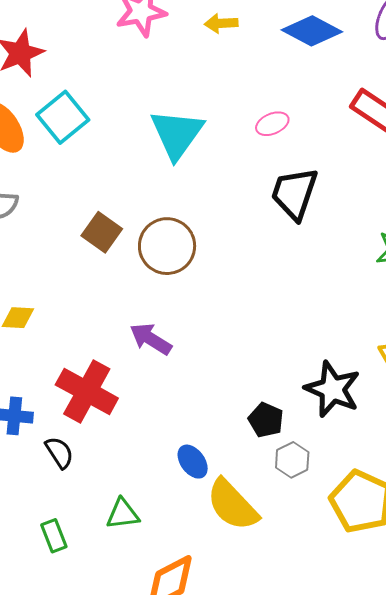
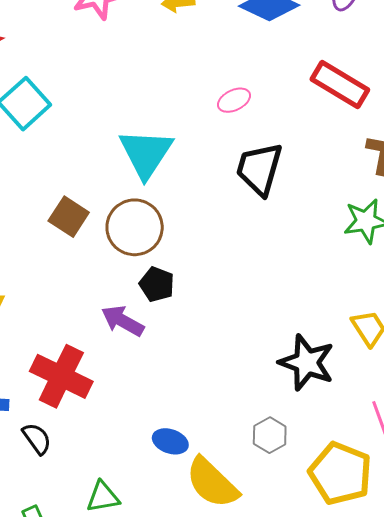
cyan triangle: (177, 134) -> (146, 153), moved
black pentagon: (266, 420) -> (157, 284), moved
blue ellipse: (193, 462) -> (170, 441), turned -32

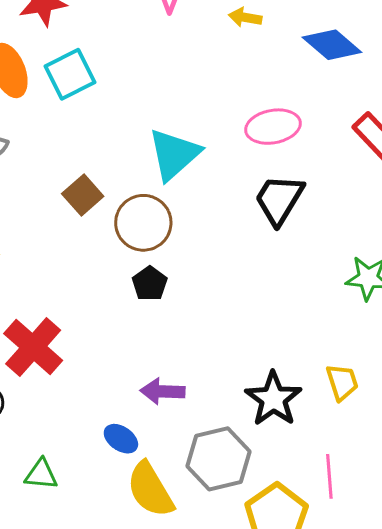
pink ellipse: (234, 100) -> (273, 127), size x1.6
purple arrow: (123, 321) -> (163, 391), moved, turned -42
gray hexagon: (270, 435) -> (218, 459), size x1.8

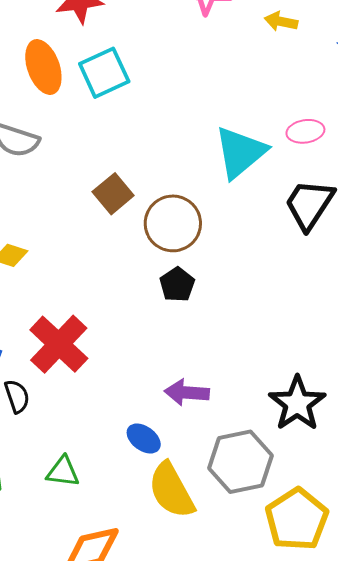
pink ellipse: (273, 127) -> (305, 131), size x0.7
cyan triangle: (174, 154) -> (240, 152), moved

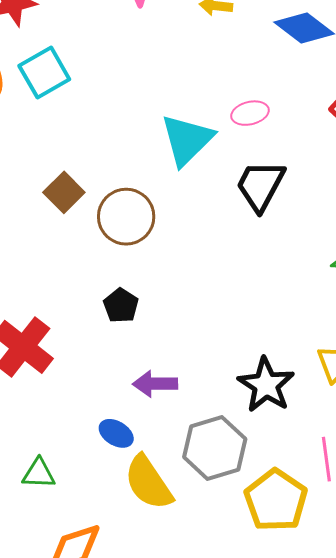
black pentagon: (177, 284) -> (121, 305), moved

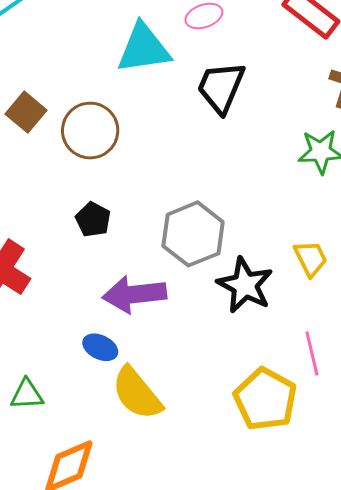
cyan triangle: (187, 140) -> (144, 48), turned 42
purple arrow: (155, 384) -> (134, 294), size x1.4
gray hexagon: (215, 448) -> (193, 234), moved

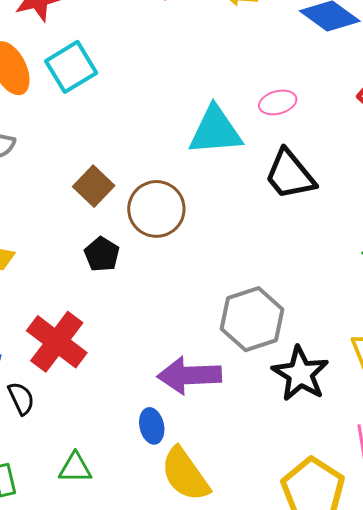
black trapezoid: (221, 87) -> (290, 175), turned -66
black pentagon: (93, 219) -> (102, 254), moved
blue ellipse: (100, 347) -> (152, 426), turned 48

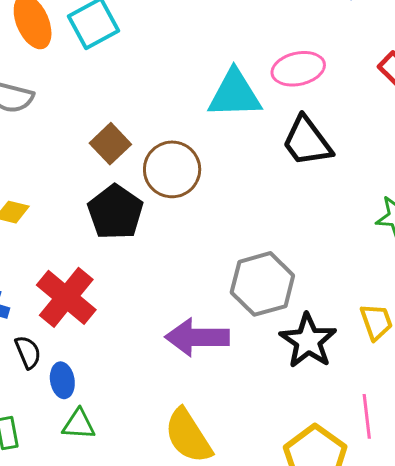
pink ellipse: (278, 102) -> (298, 69), size x1.4
black pentagon: (102, 254) -> (115, 212), size x1.6
blue ellipse: (152, 426) -> (62, 380), moved

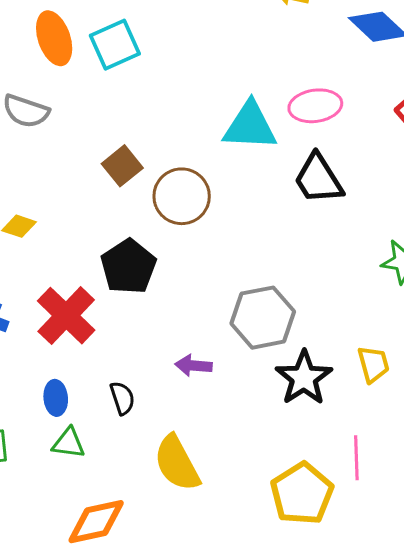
black pentagon: (115, 212) -> (128, 267), moved
purple arrow: (197, 337) -> (193, 366), size x0.6
black semicircle: (28, 352) -> (122, 398), moved

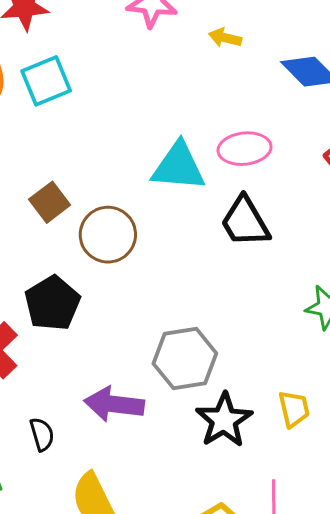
purple arrow: (193, 366) -> (114, 404), size x1.6

